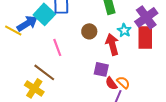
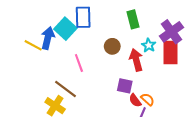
blue arrow: (27, 23) -> (48, 38), turned -45

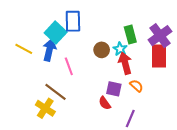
green rectangle: (133, 19) -> (130, 35), moved
blue arrow: (48, 38) -> (49, 50), moved
cyan star: (149, 45) -> (120, 49), moved
orange semicircle: (148, 99) -> (136, 86), moved
red semicircle: (135, 100) -> (105, 103), moved

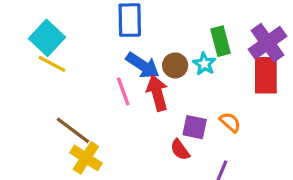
cyan square: (56, 33) -> (47, 38), moved
blue arrow: (49, 50) -> (143, 65), moved, turned 110
red arrow: (125, 63) -> (157, 93), moved
brown line: (56, 92) -> (73, 130), moved

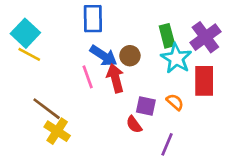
cyan star: (204, 64) -> (176, 58), moved, size x1.6
red rectangle: (266, 75) -> (204, 81), moved

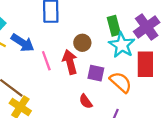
blue arrow: (103, 56) -> (23, 43), moved
orange semicircle: (175, 102) -> (121, 82), size x1.5
purple square: (146, 106) -> (96, 73), moved

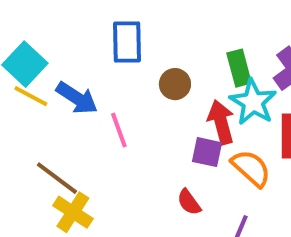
brown circle: (82, 43) -> (175, 84), moved
red arrow: (70, 62) -> (221, 122), moved

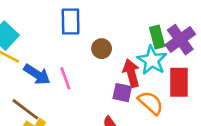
green rectangle: (239, 68) -> (157, 37), moved
blue arrow: (77, 98) -> (37, 74), moved

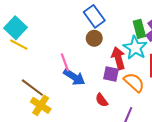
blue rectangle: (71, 21) -> (94, 16), moved, turned -35
blue arrow: (37, 74) -> (74, 77), moved

